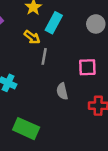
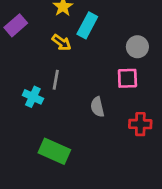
gray circle: (96, 24) -> (137, 47), moved
gray line: (44, 56) -> (56, 80), moved

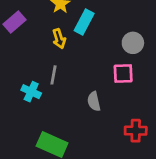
yellow arrow: (62, 42) -> (59, 39), turned 36
red cross: (140, 124) -> (136, 131), moved

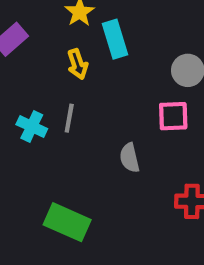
cyan rectangle: (84, 22) -> (115, 39), turned -45
cyan cross: (31, 92) -> (32, 127), moved

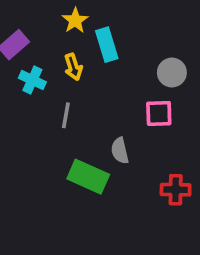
cyan cross: (32, 127) -> (32, 80), moved
green rectangle: (67, 222) -> (88, 177), moved

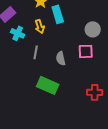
gray semicircle: (120, 151) -> (61, 58), moved

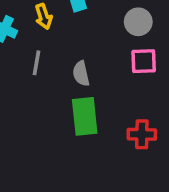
pink square: (86, 51) -> (144, 61), moved
green rectangle: (48, 85) -> (85, 116), moved, turned 60

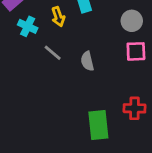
gray line: (36, 63) -> (53, 53), turned -60
green rectangle: (85, 116) -> (98, 125), moved

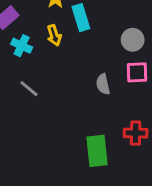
gray line: (53, 53) -> (29, 89), moved
gray semicircle: (87, 61) -> (103, 84), moved

